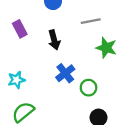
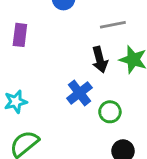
purple rectangle: (20, 29) -> (20, 35), turned 35
black arrow: (54, 40) -> (100, 60), moved

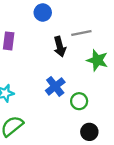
black arrow: (100, 60) -> (60, 47), moved

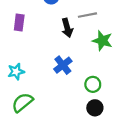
green circle: (79, 101) -> (93, 84), moved

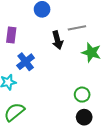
blue cross: (63, 65) -> (26, 62), moved

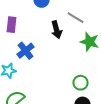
gray line: (77, 28) -> (76, 18), turned 42

